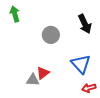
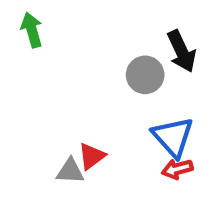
gray circle: (51, 35) -> (145, 75), moved
red arrow: (89, 88) -> (177, 169), moved

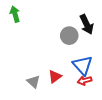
red triangle: (92, 156) -> (55, 77), moved
gray triangle: (70, 171) -> (33, 82), turned 40

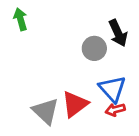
red triangle: (55, 77) -> (75, 104), size x1.5
gray triangle: (33, 82) -> (46, 111), size x1.5

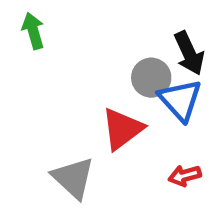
blue triangle: (112, 89) -> (180, 100), moved
red triangle: (75, 104) -> (122, 129), moved

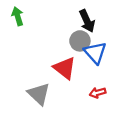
black arrow: (189, 53) -> (87, 21), moved
red triangle: (122, 129) -> (65, 68), turned -45

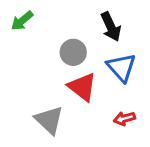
green arrow: (18, 16) -> (22, 21), turned -114
gray circle: (80, 41) -> (73, 52), moved

